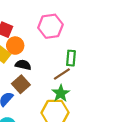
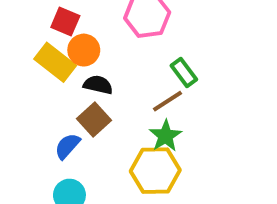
green rectangle: (71, 58) -> (184, 73), turned -42

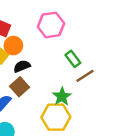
black semicircle: (98, 85) -> (22, 66), turned -35
brown line: (168, 101) -> (85, 76), moved

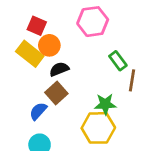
brown line: (85, 76) -> (132, 80), turned -48
green star: (62, 97) -> (105, 104), turned 30

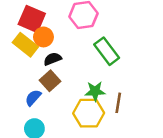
red square: (37, 26) -> (32, 19), size x1.5
green rectangle: (118, 61) -> (107, 51), size x1.5
brown line: (132, 80) -> (118, 103), moved

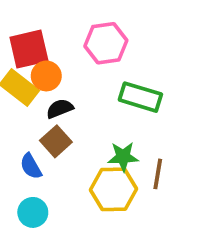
red square: (32, 19) -> (29, 49), turned -36
green rectangle: (107, 51) -> (140, 97), turned -36
blue semicircle: (33, 98) -> (31, 166), turned -72

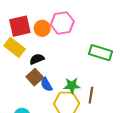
orange circle: (46, 76) -> (42, 28), moved
green rectangle: (140, 97) -> (100, 53), moved
blue semicircle: (31, 166) -> (46, 84), moved

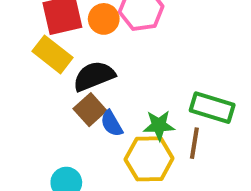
green rectangle: (100, 53) -> (212, 108), moved
black semicircle: (37, 59) -> (94, 76), size x1.5

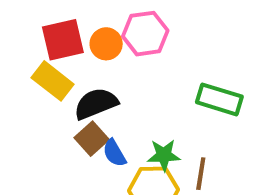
green rectangle: (212, 108) -> (219, 99), moved

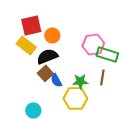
pink hexagon: (145, 34) -> (93, 44), moved
orange circle: (106, 44) -> (52, 35), moved
brown line: (201, 174) -> (102, 77), moved

